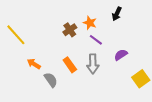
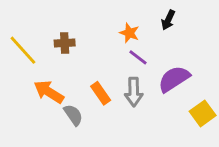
brown cross: (70, 30) -> (65, 43), moved, turned 32
purple semicircle: (121, 55) -> (174, 79), size x1.6
orange arrow: (34, 64) -> (49, 92), size x1.5

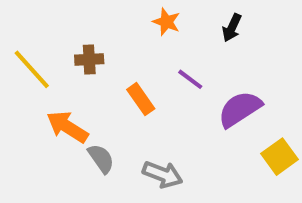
orange star: (129, 33) -> (166, 22), moved
gray arrow: (134, 92) -> (163, 174), moved, turned -68
orange rectangle: (101, 93) -> (141, 99), moved

